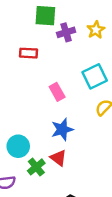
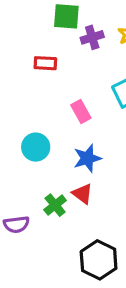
cyan circle: (18, 146) -> (36, 147), moved

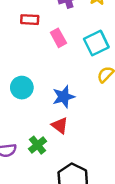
pink rectangle: (81, 112) -> (58, 38), moved
green cross: (55, 205) -> (37, 145), moved

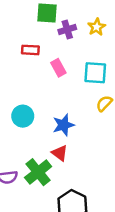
cyan square: (96, 43) -> (95, 73), turned 30
green cross: (37, 145) -> (38, 172), size x1.5

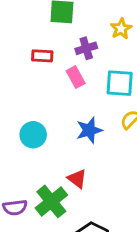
purple cross: (67, 30) -> (86, 48), moved
blue star: (63, 125) -> (89, 130), moved

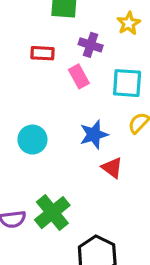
purple cross: (86, 48) -> (91, 45), turned 35
red triangle: (77, 179) -> (112, 168), moved

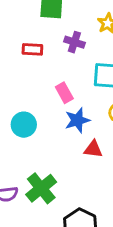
pink rectangle: (79, 76) -> (64, 93), moved
red triangle: (112, 168) -> (93, 149), turned -30

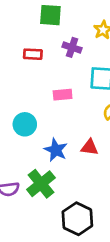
pink rectangle: (64, 93) -> (63, 95), turned -66
blue star: (77, 120) -> (56, 150), moved, turned -30

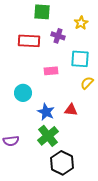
red rectangle: (33, 54) -> (29, 41), size x1.5
green cross: (41, 184) -> (48, 136), moved

